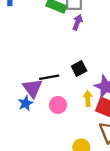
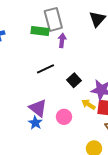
black line: (49, 77) -> (45, 69), moved
yellow arrow: (88, 99) -> (88, 104), turned -40

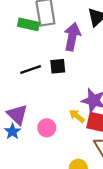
purple arrow: (62, 40) -> (72, 37), moved, size x1.6
black square: (74, 80) -> (58, 66), moved, turned 32

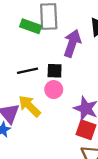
yellow arrow: (77, 116) -> (30, 106), moved, size x1.5
pink circle: (47, 128) -> (54, 90), moved

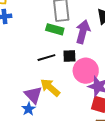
green rectangle: (31, 26) -> (55, 29), moved
pink circle: (54, 90) -> (86, 71), moved, size x1.6

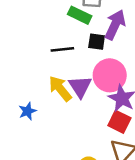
black square: (69, 56) -> (97, 42), moved
purple triangle: (33, 95) -> (80, 87), moved

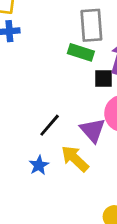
black line: (62, 49) -> (50, 125), moved, turned -35
yellow arrow: (60, 89) -> (75, 159), moved

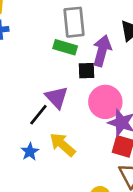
purple triangle: (93, 130) -> (57, 97), moved

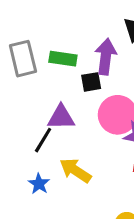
gray rectangle: (74, 22) -> (23, 59), moved
purple triangle: (57, 97) -> (61, 117), turned -40

